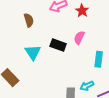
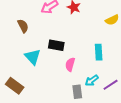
pink semicircle: (79, 38) -> (70, 64), moved

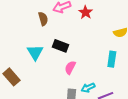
brown semicircle: (23, 26) -> (43, 19), moved
cyan rectangle: (99, 52) -> (112, 59), moved

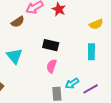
brown semicircle: (43, 19) -> (18, 22), turned 80
black rectangle: (60, 46) -> (51, 45), moved

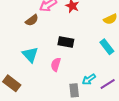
cyan rectangle: (91, 52) -> (107, 47), turned -35
pink semicircle: (52, 66) -> (56, 65), moved

